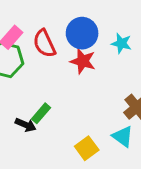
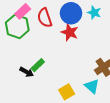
cyan star: (121, 43) -> (94, 13), moved

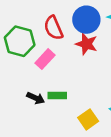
pink rectangle: (23, 11) -> (45, 59), moved
green rectangle: (38, 65) -> (57, 96), moved, turned 48

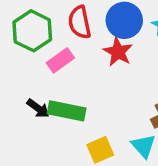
green rectangle: (57, 96) -> (67, 111), size x1.5

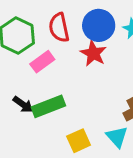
green rectangle: (67, 111) -> (48, 106), turned -32

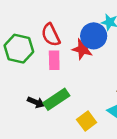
blue circle: (99, 25) -> (94, 36), moved
pink rectangle: (42, 62) -> (54, 60), moved, turned -42

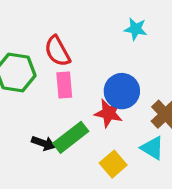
blue circle: (94, 36) -> (122, 91), moved
red star: (83, 49) -> (109, 113), moved

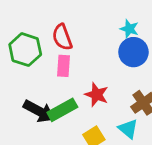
blue circle: (122, 91) -> (133, 52), moved
black arrow: (43, 143) -> (39, 111), size x1.6

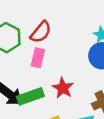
red semicircle: (62, 37) -> (41, 32), turned -130

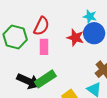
red star: (63, 88) -> (75, 38), moved

